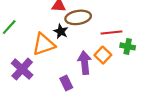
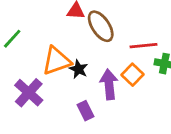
brown ellipse: (78, 17) -> (101, 26), turned 65
black star: (61, 31) -> (79, 69), moved

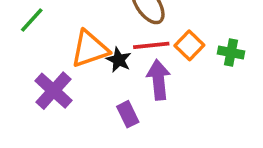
red line: (144, 46) -> (151, 45), moved
orange square: (133, 75) -> (189, 45), moved

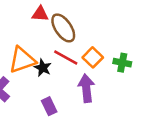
red line: (151, 45) -> (66, 57), turned 35
purple arrow: (159, 80) -> (86, 88), moved

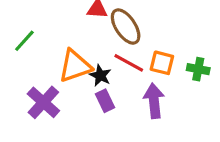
orange square: (93, 57) -> (162, 63), turned -30
purple rectangle: (49, 106) -> (105, 101), moved

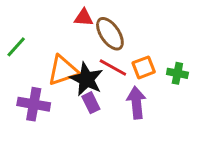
orange square: (162, 63) -> (144, 67), turned -35
black star: (100, 75) -> (87, 79), size x1.6
purple cross: (43, 102) -> (34, 104), turned -32

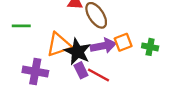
green line: (16, 47) -> (21, 26), turned 48
red line: (113, 67) -> (99, 75), moved
purple arrow: (136, 103) -> (103, 46), moved, turned 85

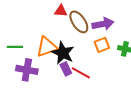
green line: (21, 26) -> (15, 47), moved
purple arrow: (103, 46) -> (103, 24), moved

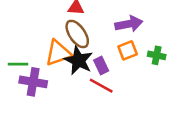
brown ellipse: (79, 22) -> (77, 34), moved
green line: (15, 47) -> (18, 64), moved
purple rectangle: (66, 69) -> (101, 65), moved

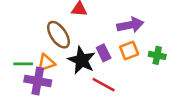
brown ellipse: (77, 34) -> (58, 35), moved
orange triangle: (58, 53) -> (46, 63), moved, size x0.7
purple rectangle: (101, 65) -> (104, 53), moved

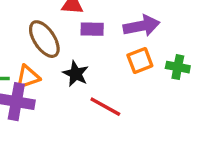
purple rectangle: (104, 53) -> (92, 29), moved, turned -63
black star: (82, 60) -> (76, 74), size x0.7

